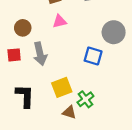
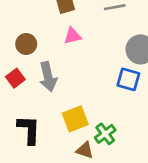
red square: (14, 55) -> (15, 78), turned -32
blue square: (93, 56) -> (128, 79), moved

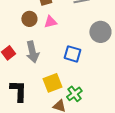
brown circle: (26, 44) -> (29, 19), moved
blue square: (128, 79) -> (72, 54), moved

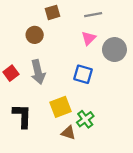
pink triangle: (50, 22) -> (89, 38), moved, turned -32

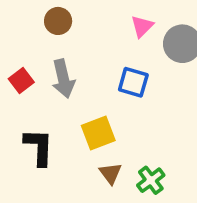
green cross: (85, 119) -> (151, 180), moved
brown triangle: (68, 133) -> (111, 173), turned 35

